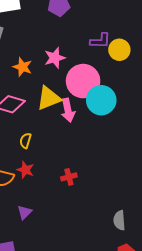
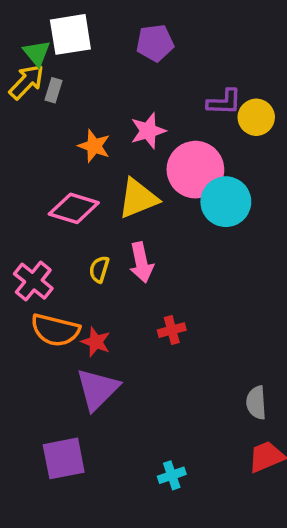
pink arrow: (68, 110) -> (141, 262), moved
red star: (26, 170) -> (96, 342), moved
purple triangle: (25, 212) -> (97, 389), size x1.8

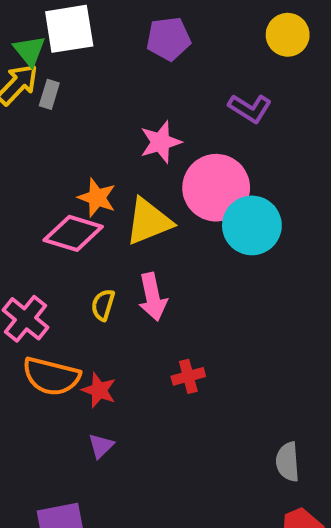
purple L-shape: (224, 102) -> (250, 108), turned 30
yellow circle: (256, 117) -> (288, 35), moved
orange star: (94, 146) -> (97, 198), moved
purple triangle: (97, 389) -> (101, 446), size x0.5

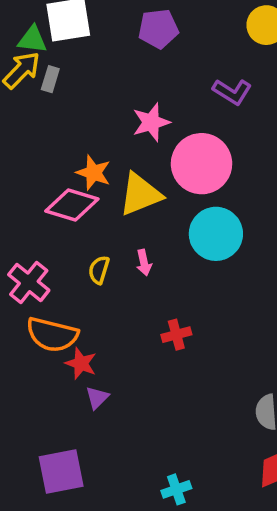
green triangle: (29, 51) -> (32, 39), turned -44
cyan circle: (252, 225) -> (216, 234), moved
pink arrow: (153, 297) -> (144, 263), size x0.6
red star: (99, 390) -> (81, 363), moved

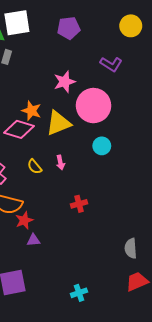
cyan circle: (216, 234) -> (102, 146), size x0.6
yellow semicircle: (99, 270) -> (35, 167), turned -56
red star: (81, 363) -> (24, 220), turned 30
purple triangle: (97, 398) -> (33, 240), turned 40

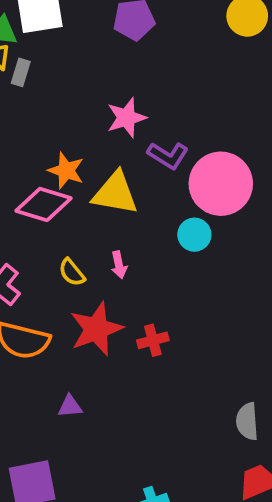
purple L-shape: (111, 64) -> (168, 155), moved
pink circle: (94, 106) -> (221, 184), moved
yellow triangle: (58, 123) -> (115, 193), turned 32
red star: (24, 220) -> (96, 329), moved, size x1.6

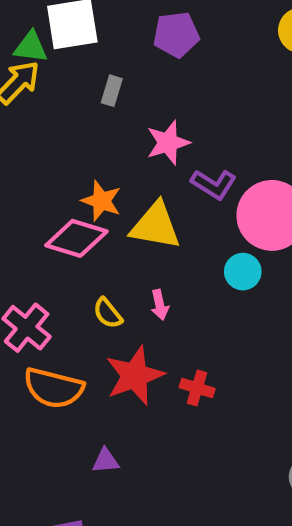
gray rectangle: (21, 72) -> (112, 91), moved
red cross: (153, 340) -> (197, 388), turned 32

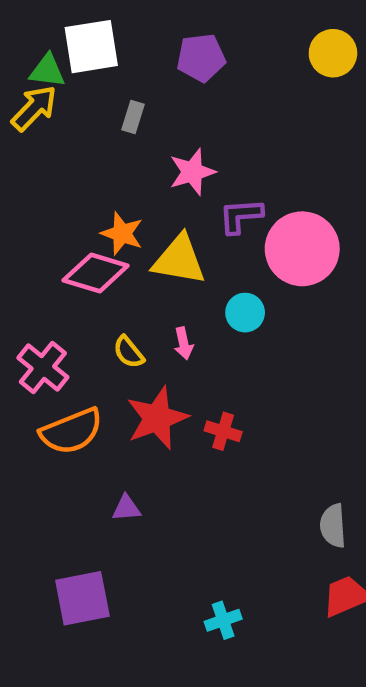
purple L-shape: (214, 184) -> (241, 216), turned 144
cyan circle: (243, 272) -> (245, 313), moved
orange semicircle: (54, 388) -> (71, 431), turned -36

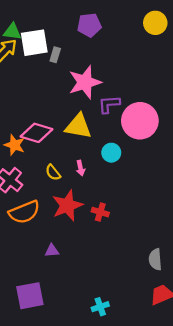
white square: (91, 47) -> (34, 43), moved
pink star: (192, 172) -> (85, 82), size x1.4
orange star: (122, 233) -> (14, 145), moved

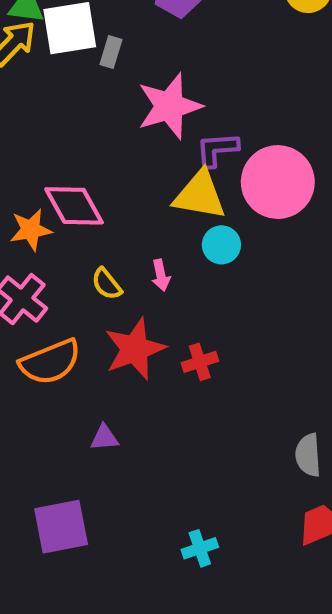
yellow triangle: (78, 126) -> (200, 195), moved
pink diamond: (36, 133) -> (74, 206), turned 44
orange star: (14, 145) -> (31, 230), turned -30
red cross: (100, 212) -> (200, 362), turned -35

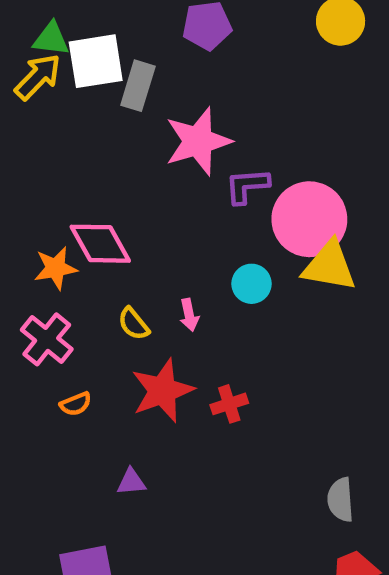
gray rectangle: (111, 52) -> (138, 86), size x1.5
yellow triangle: (200, 195) -> (329, 266), moved
orange semicircle: (50, 362) -> (76, 404), size x0.5

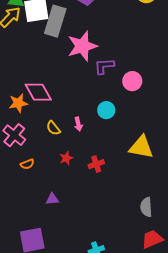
gray rectangle: (138, 86) -> (55, 21), size x1.4
pink circle: (309, 219) -> (132, 81), size x0.6
yellow triangle: (329, 266) -> (141, 147), moved
red star: (162, 391) -> (66, 158), size x0.5

